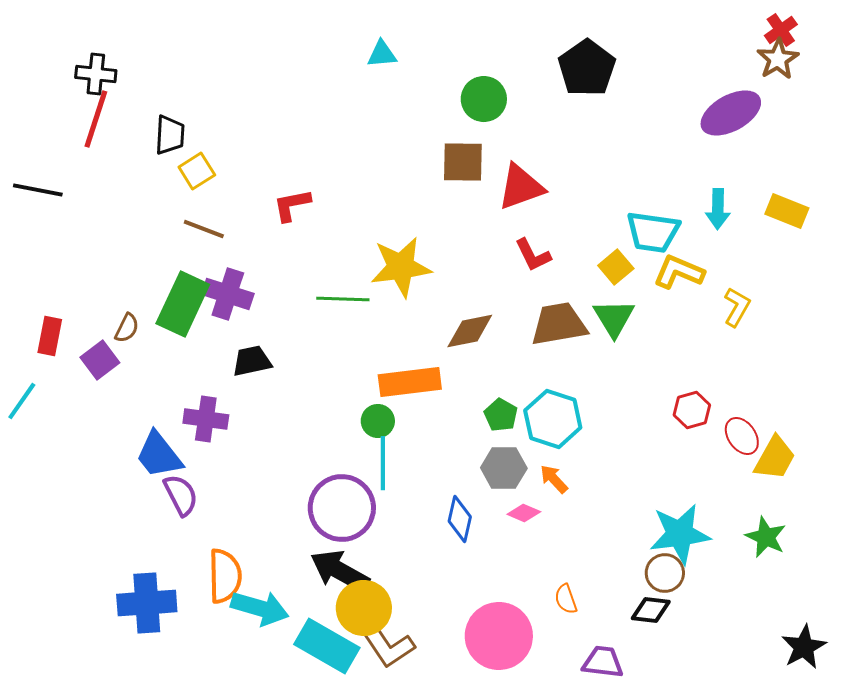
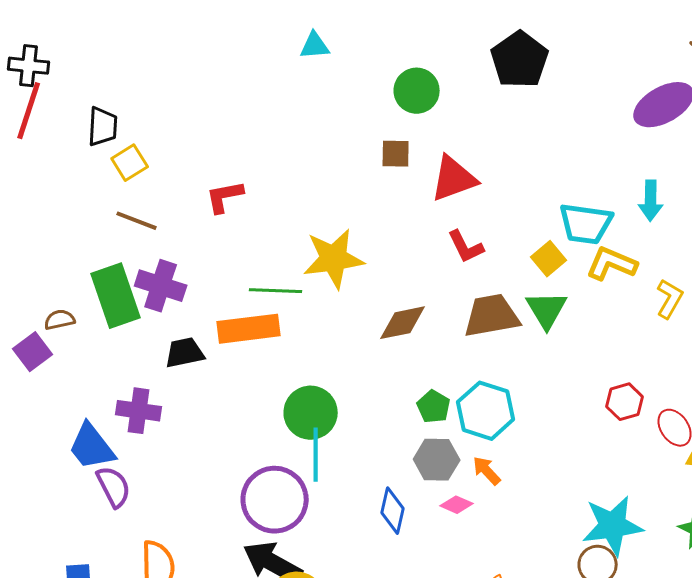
brown square: (463, 162) -> (396, 154), size x0.7
green rectangle: (183, 304) -> (116, 296), turned -44
brown semicircle: (127, 328) -> (60, 320), turned -128
orange rectangle: (410, 382) -> (249, 329), moved
green circle: (378, 421) -> (311, 413), size x1.6

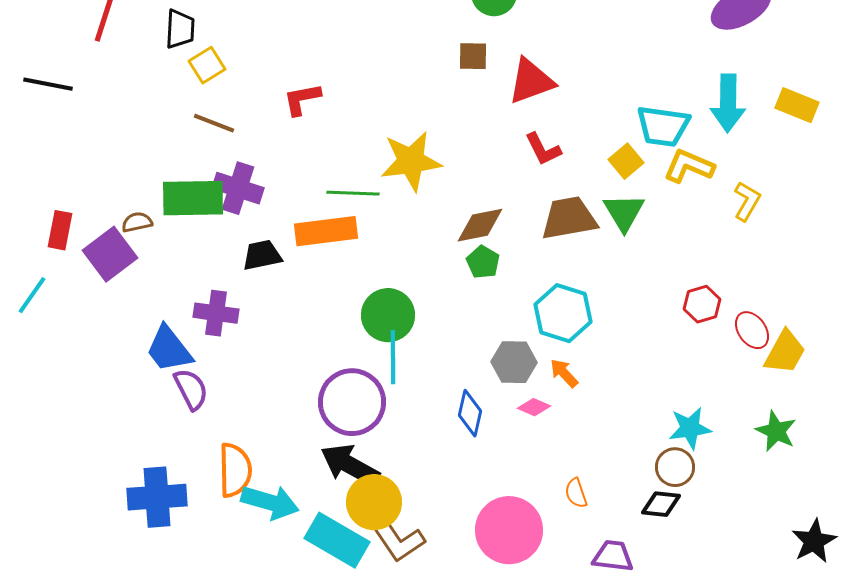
cyan arrow: (651, 201) -> (728, 103), size x1.4
green rectangle: (116, 296) -> (193, 198), turned -72
purple square: (33, 352) -> (110, 254), size x1.4
green pentagon: (434, 407) -> (483, 262), moved
cyan star: (613, 526) -> (690, 428), size x0.7

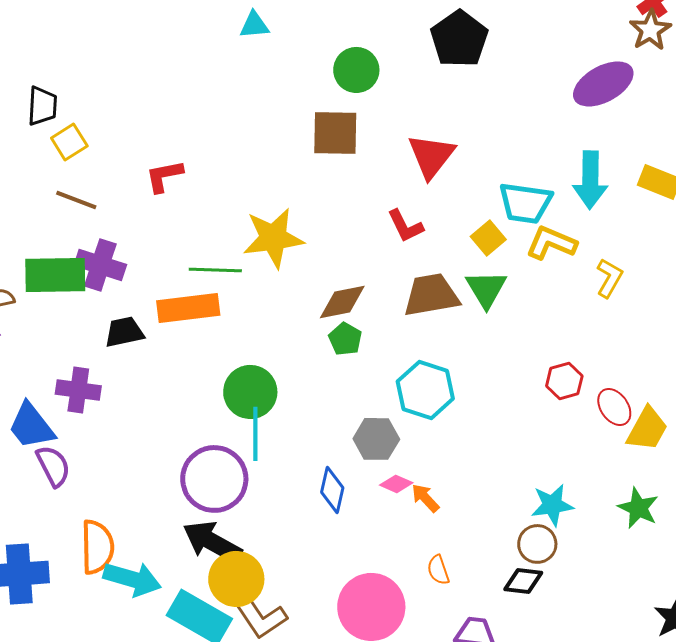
brown square: (473, 56) -> (335, 133), size x1.6
red triangle: (531, 81) -> (431, 156), moved, turned -32
orange arrow: (564, 373) -> (425, 498), moved

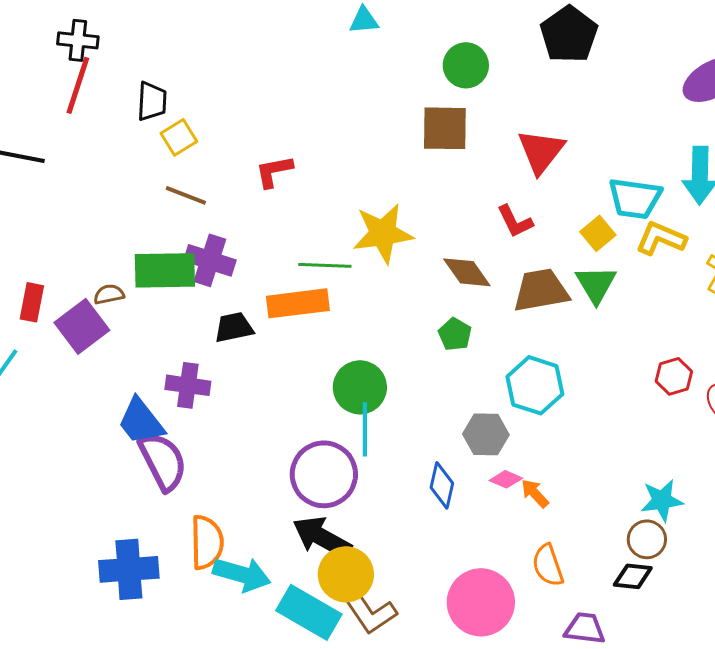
brown diamond: (342, 302) -> (467, 272), moved, turned 66
purple semicircle: (53, 466) -> (163, 461), size x1.4
orange semicircle: (438, 570) -> (548, 565), size x1.4

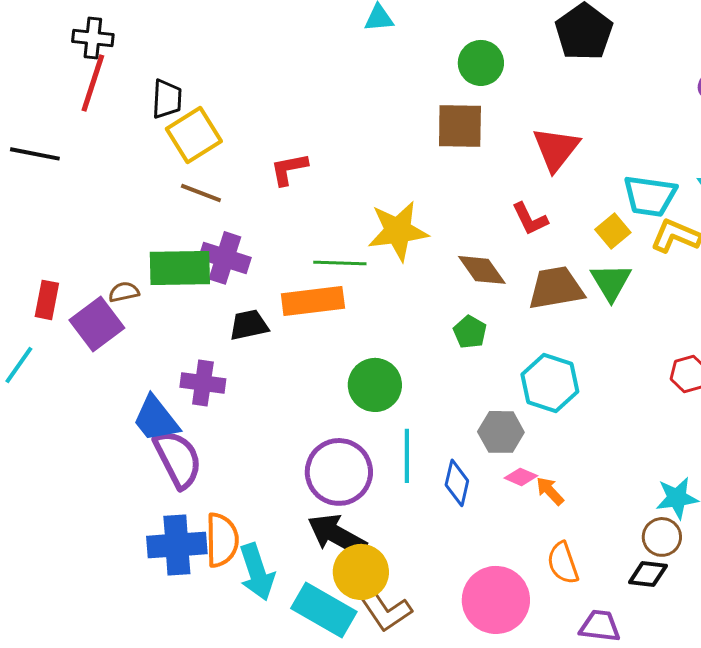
yellow square: (179, 137) -> (194, 135), size x1.5
cyan line: (365, 429) -> (407, 456), moved
blue cross: (129, 569) -> (177, 545), moved
cyan arrow: (242, 574) -> (257, 572), turned 56

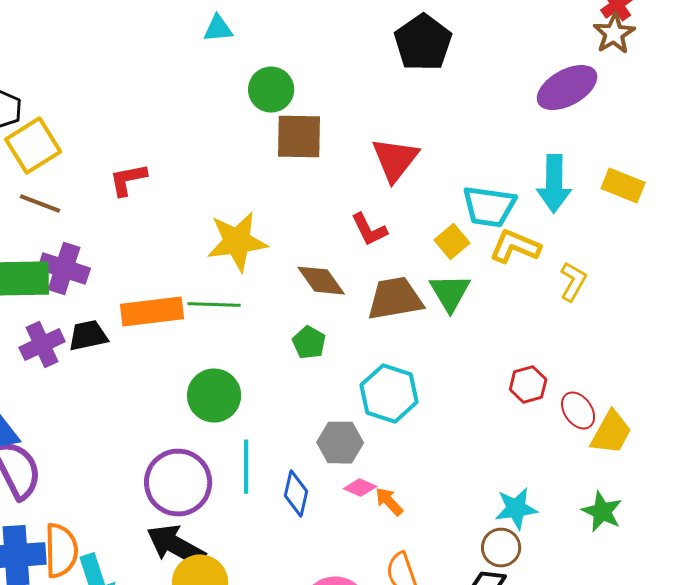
green circle: (481, 63) -> (271, 90), moved
green line: (340, 263) -> (214, 305), moved
purple cross: (203, 383) -> (42, 345), moved, turned -33

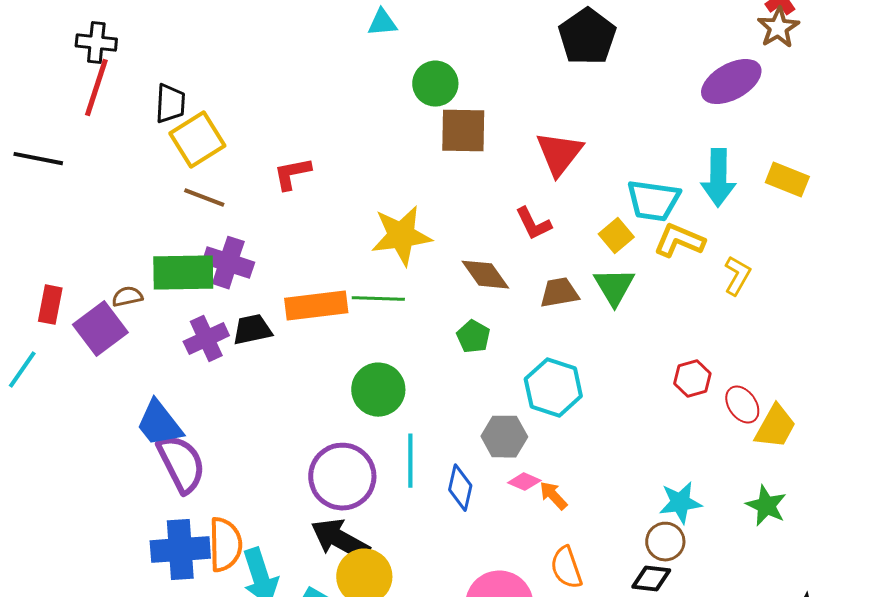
brown trapezoid: (395, 299) -> (559, 293), size x0.7

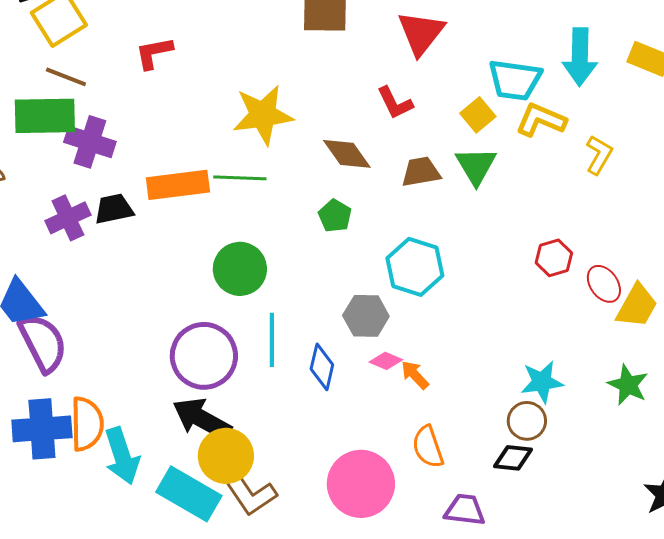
green rectangle: (183, 273) -> (45, 116), moved

